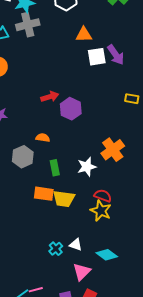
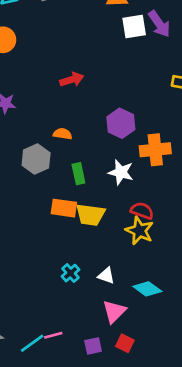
purple hexagon: (71, 109) -> (121, 123), moved
orange cross: (113, 150) -> (155, 150), turned 30
white star: (87, 167) -> (121, 172), turned 30
cyan cross: (56, 249) -> (70, 273), moved

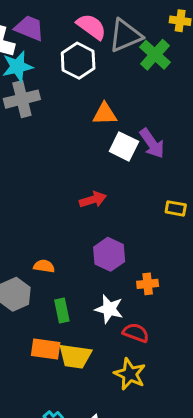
white square: (134, 27) -> (124, 146), turned 35
red arrow: (72, 80) -> (93, 200), moved
orange cross: (155, 150) -> (148, 284), size x0.6
red semicircle: (142, 211) -> (136, 333), moved

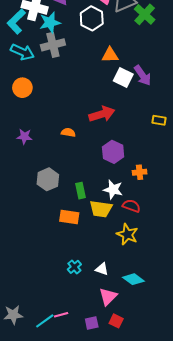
red arrow: (93, 200) -> (102, 114), size x1.4
orange semicircle: (44, 266) -> (68, 132), moved
yellow trapezoid: (75, 356) -> (101, 209), moved

